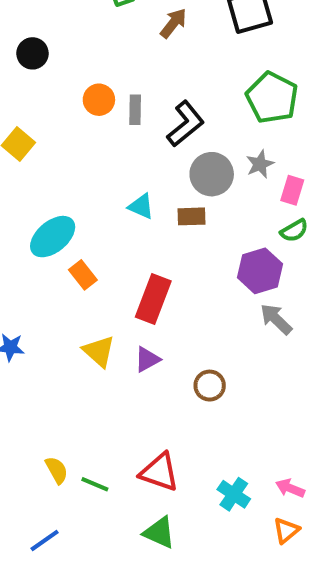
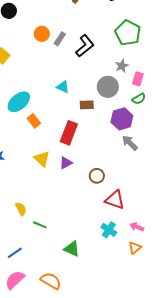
gray rectangle: (135, 110) -> (60, 39), turned 32
gray circle: (212, 174) -> (108, 87), moved
brown rectangle: (192, 216) -> (87, 105), moved
yellow semicircle: (57, 470) -> (21, 209), moved
red triangle: (159, 472) -> (115, 200), moved

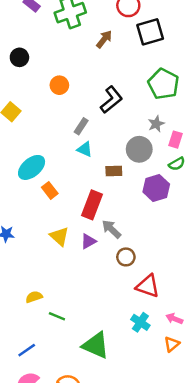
gray rectangle: (60, 39) -> (81, 126), moved
gray arrow: (130, 143) -> (111, 229), moved
yellow semicircle: (21, 209) -> (34, 297), turned -80
green triangle: (72, 249) -> (96, 345), size x1.4

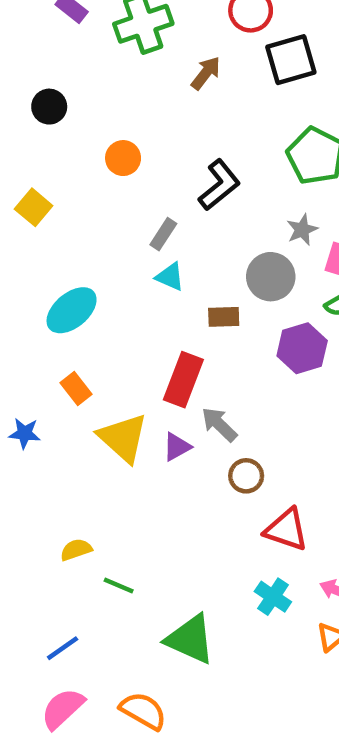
orange rectangle: (50, 190) -> (76, 389), moved
yellow triangle: (59, 236) -> (123, 438), size x1.4

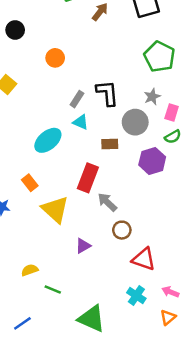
black L-shape: (219, 185) -> (107, 93), moved, turned -56
cyan ellipse: (72, 310) -> (48, 140), moved
purple triangle: (177, 447) -> (83, 246), moved

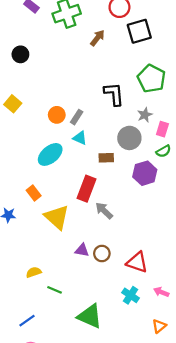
orange circle: (55, 58) -> (57, 115), moved
black L-shape: (107, 93) -> (114, 94), moved
brown circle: (122, 230) -> (102, 254), moved
purple triangle: (83, 246) -> (82, 250), turned 40
orange triangle: (168, 317) -> (159, 326), moved

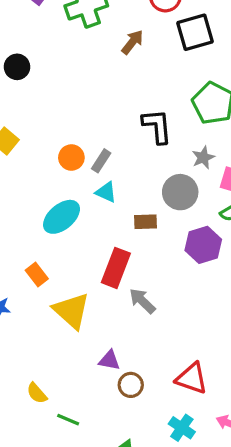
brown circle: (102, 254) -> (131, 385), moved
yellow semicircle: (34, 272) -> (37, 393), turned -112

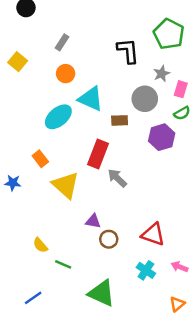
gray rectangle: (101, 161) -> (62, 42), moved
cyan triangle: (106, 192) -> (91, 99), size x1.6

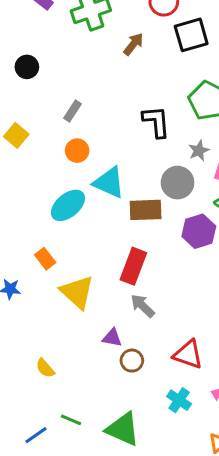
brown rectangle: (120, 120) -> (146, 210), size x1.5
red rectangle: (98, 154) -> (133, 266), moved
gray arrow: (117, 178) -> (143, 306), moved
green line: (63, 264) -> (71, 420), moved

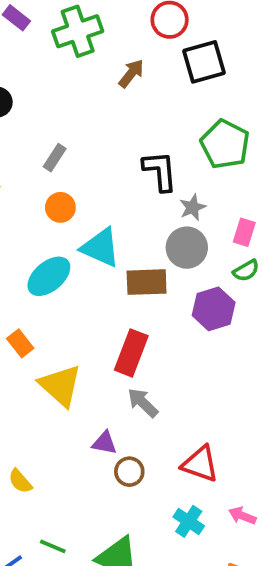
gray star: (199, 151) -> (193, 207), moved

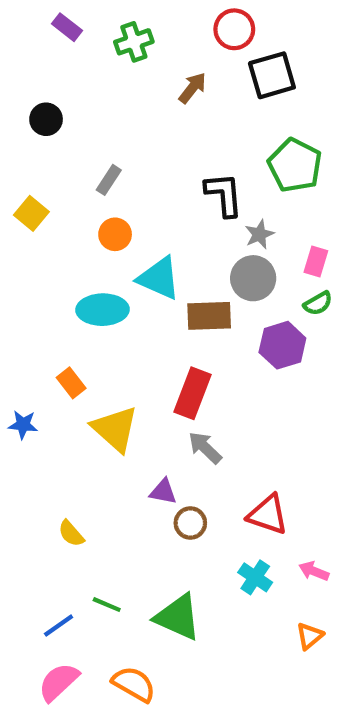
green cross: (78, 31) -> (134, 42), size x0.7
cyan ellipse: (49, 276) -> (103, 310), turned 39

